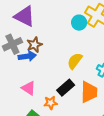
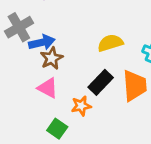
brown star: (35, 45) -> (52, 58), moved
yellow semicircle: (75, 61) -> (110, 43), turned 42

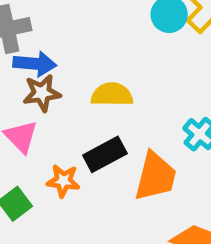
yellow semicircle: (110, 43) -> (112, 95), moved

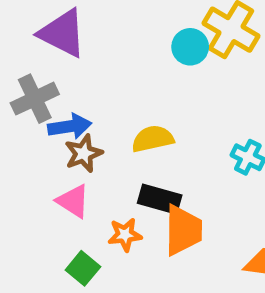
black rectangle: (105, 154) -> (160, 199), turned 57
orange trapezoid: (155, 176) -> (183, 230), moved

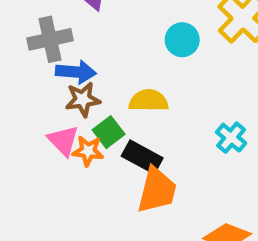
cyan circle: (190, 47) -> (182, 40), moved
orange star: (125, 235) -> (88, 151), moved
green square: (83, 268) -> (109, 132), moved

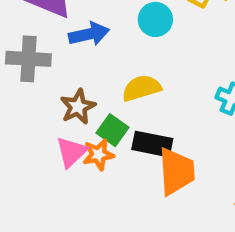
gray cross: (50, 39) -> (28, 59), turned 33
blue arrow: (76, 72) -> (89, 34), moved
pink triangle: (63, 141) -> (72, 152), turned 48

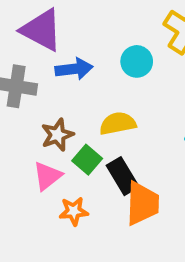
black rectangle: (152, 144) -> (123, 176), turned 42
orange star: (98, 155) -> (74, 211), moved

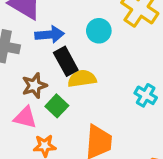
pink triangle: (47, 176) -> (25, 117), turned 50
black rectangle: (123, 176) -> (66, 61), moved

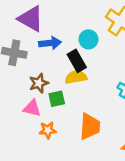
black rectangle: (66, 61) -> (77, 61), moved
green square: (57, 106) -> (57, 99), turned 35

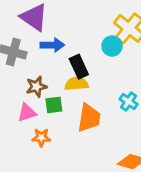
cyan circle: (88, 39) -> (112, 46), moved
pink triangle: (32, 108) -> (27, 113), turned -36
orange trapezoid: (90, 126) -> (89, 118), moved

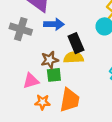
brown star: (36, 87) -> (50, 60), moved
orange trapezoid: (89, 118) -> (70, 100), moved

